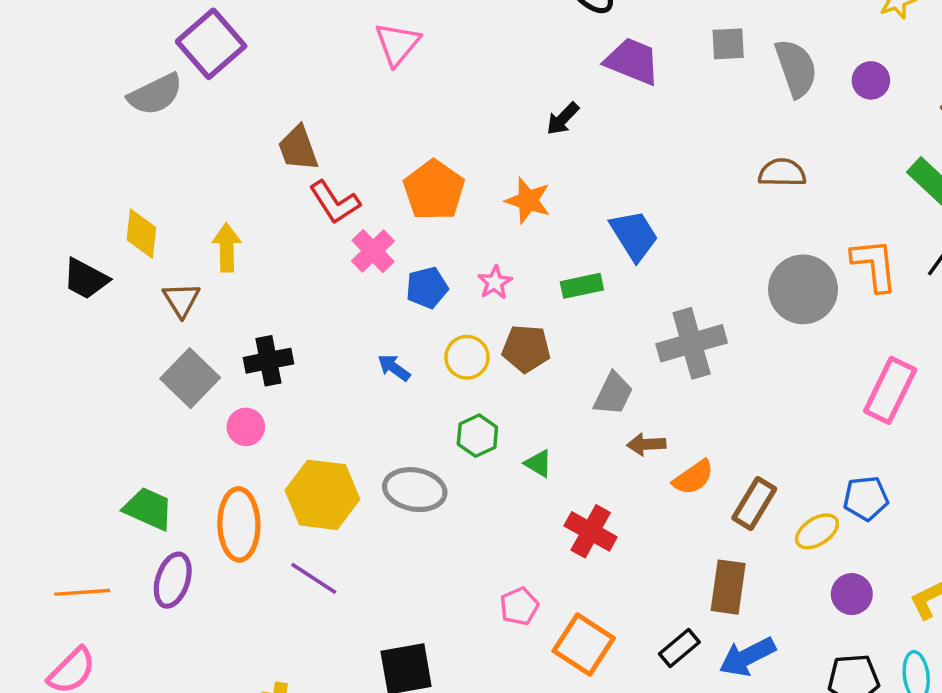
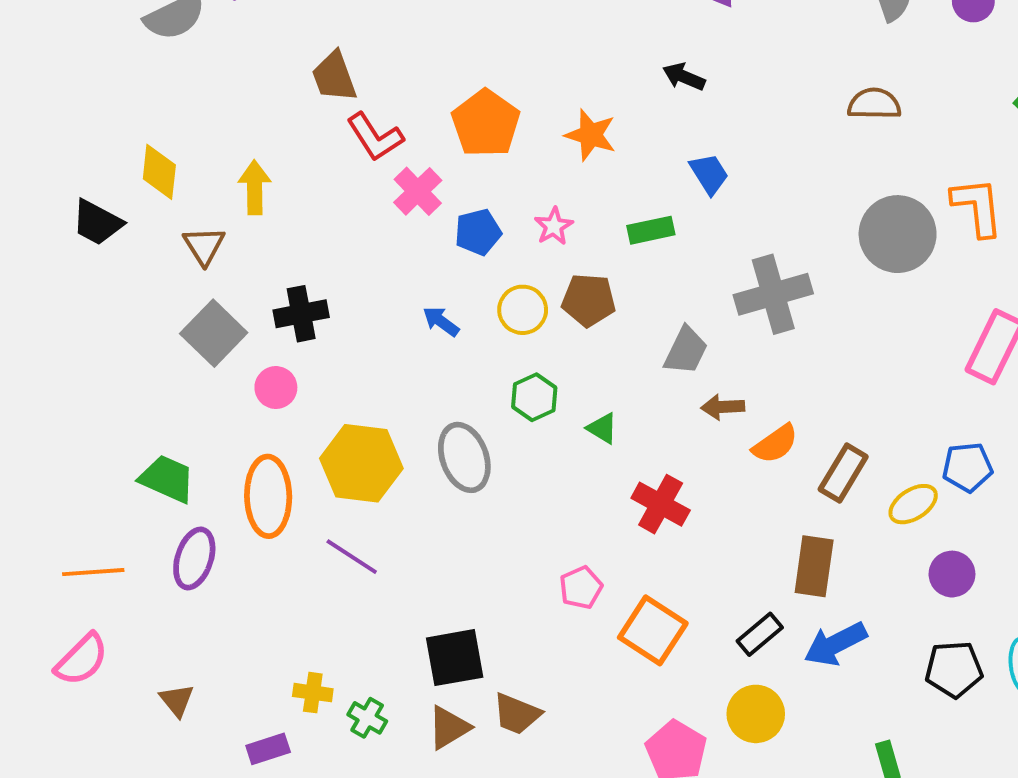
black arrow: (563, 119) -> (684, 77), moved, turned 69
blue trapezoid: (634, 235) -> (709, 174), size x0.7
gray ellipse: (415, 490) -> (464, 457), turned 60

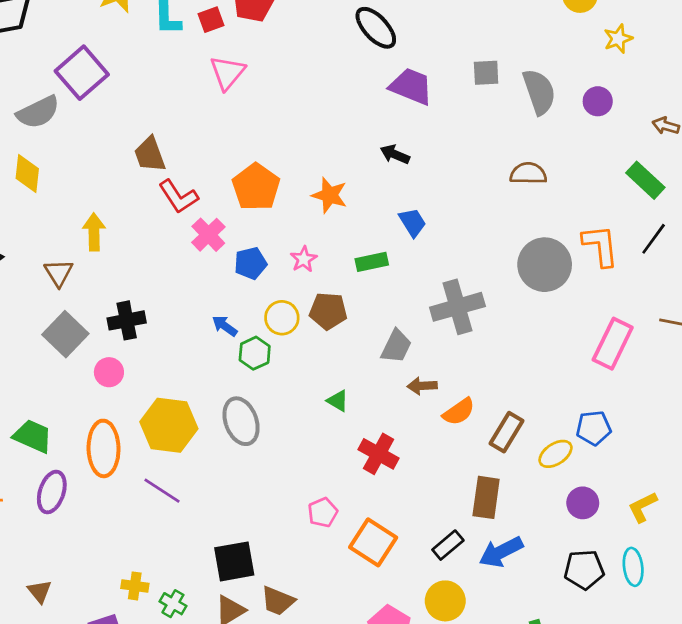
yellow diamond: (159, 172) -> (27, 173), moved
green hexagon: (534, 397) -> (255, 353), moved

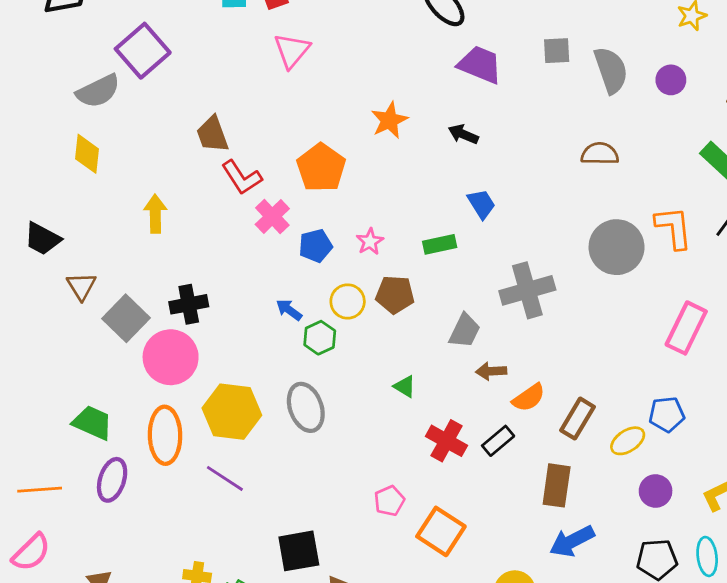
orange star: (330, 195) -> (389, 120), moved, turned 30
brown triangle: (59, 273) -> (81, 286), moved
pink circle: (109, 372) -> (171, 357), size x1.8
black rectangle: (448, 545) -> (498, 441), moved

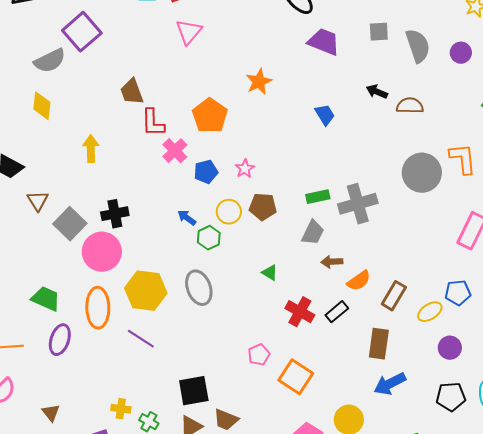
black arrow: (463, 134) -> (377, 92), moved
red L-shape: (242, 177) -> (153, 123), turned 32
blue trapezoid: (481, 204) -> (325, 115), moved
green rectangle: (440, 244) -> (318, 197), moved

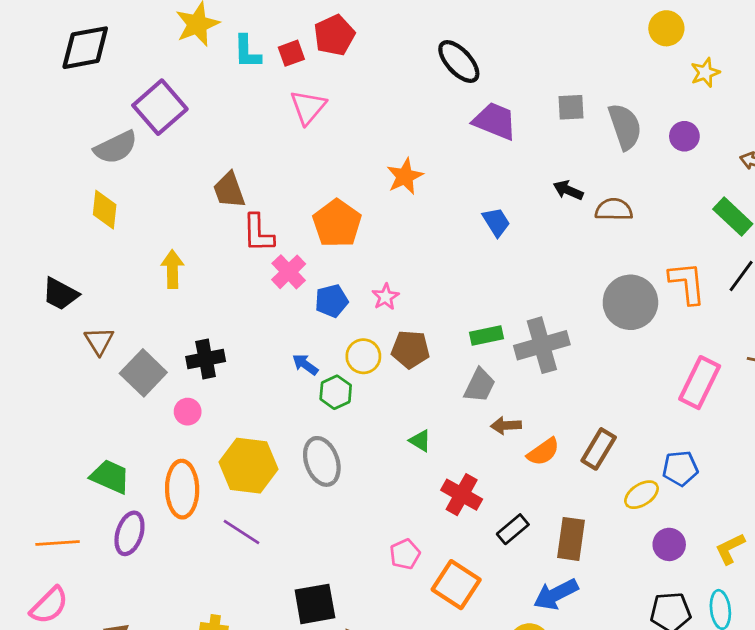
pink circle: (102, 252) -> (188, 412), size x0.5
brown rectangle: (394, 296) -> (599, 449), moved
black rectangle: (337, 312) -> (513, 529), moved
blue arrow: (390, 384) -> (556, 594), moved

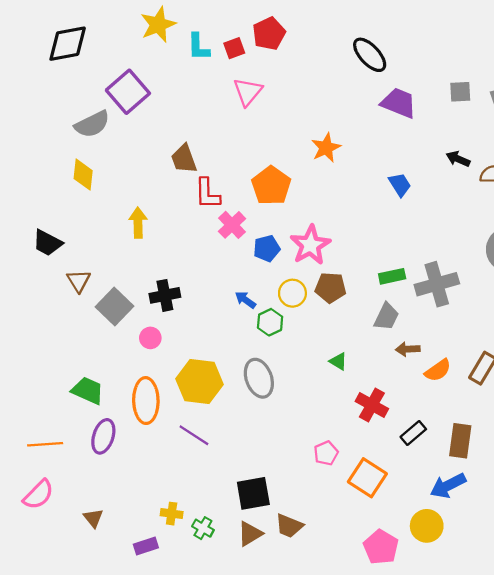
pink star: (385, 297) -> (310, 245), size x1.8

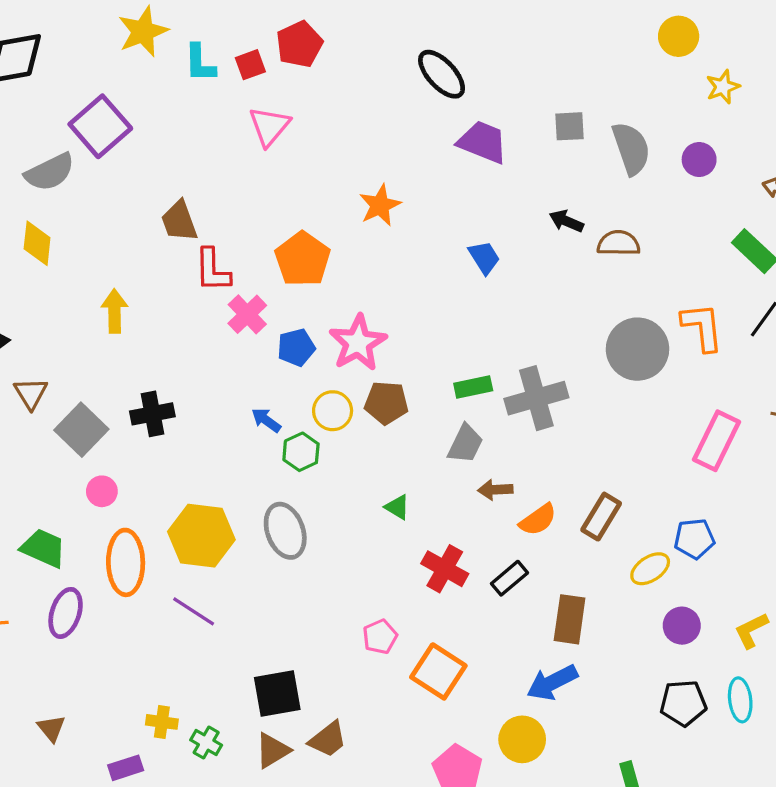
pink circle: (150, 338) -> (102, 491), moved
black rectangle: (413, 433) -> (510, 578), moved
brown trapezoid: (289, 526) -> (328, 739), turned -60

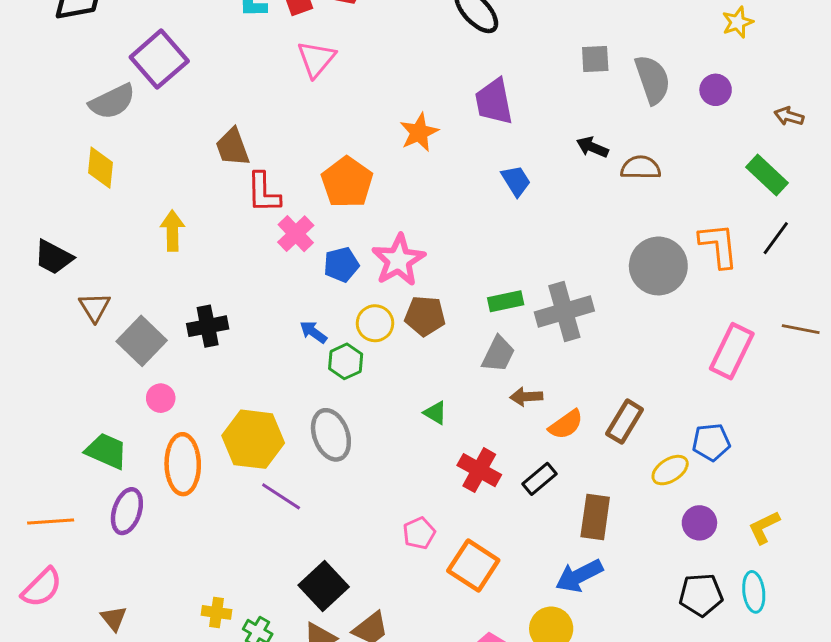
purple trapezoid: (483, 142) -> (494, 102), moved, turned -123
purple line: (194, 611) -> (281, 496), moved
black square: (277, 694) -> (324, 586), turned -33

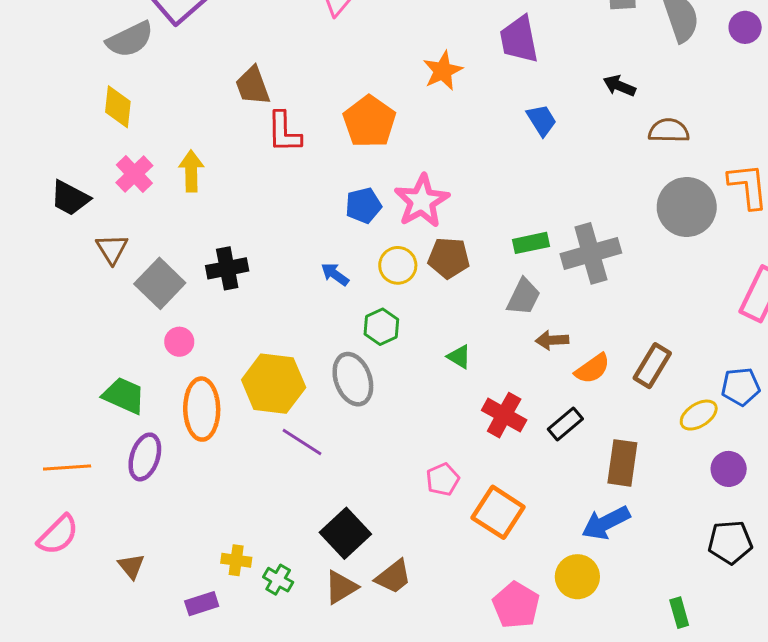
brown semicircle: (641, 168) -> (669, 131), moved
pink cross: (296, 234) -> (134, 174), moved
green hexagon: (346, 361) -> (381, 327), moved

